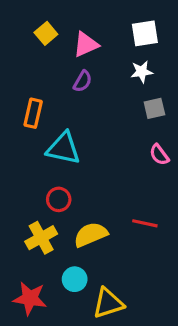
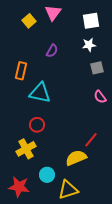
pink triangle: (86, 45) -> (53, 13), moved, turned -30
red line: (145, 223) -> (91, 140), turned -63
yellow semicircle: (91, 235) -> (76, 158), moved

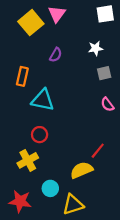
yellow square: (29, 21) -> (31, 23), size x1.6
white square: (91, 21) -> (105, 14), moved

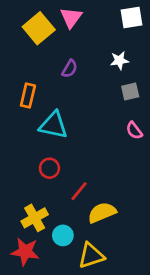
red line: (98, 151) -> (79, 191), moved
yellow cross: (28, 160) -> (35, 218), moved

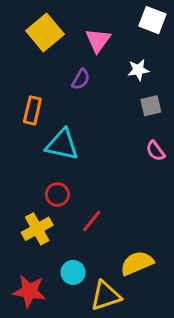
pink triangle: (71, 17) -> (98, 40), moved
white square: (132, 17) -> (152, 20), turned 30
yellow semicircle: (102, 213) -> (137, 263), moved
yellow cross: (35, 218) -> (37, 229), moved

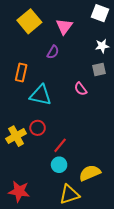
white star: (138, 70) -> (102, 46), moved
pink semicircle: (156, 151) -> (81, 89), moved
yellow cross: (37, 229) -> (16, 136), moved
cyan circle: (73, 272) -> (59, 165), moved

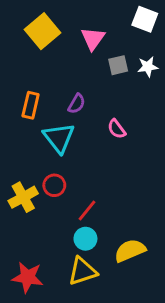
purple semicircle: (53, 52) -> (77, 104), moved
gray square: (99, 69) -> (118, 65), moved
cyan triangle: (41, 95) -> (59, 138), turned 40
yellow triangle: (69, 194) -> (82, 271), moved

